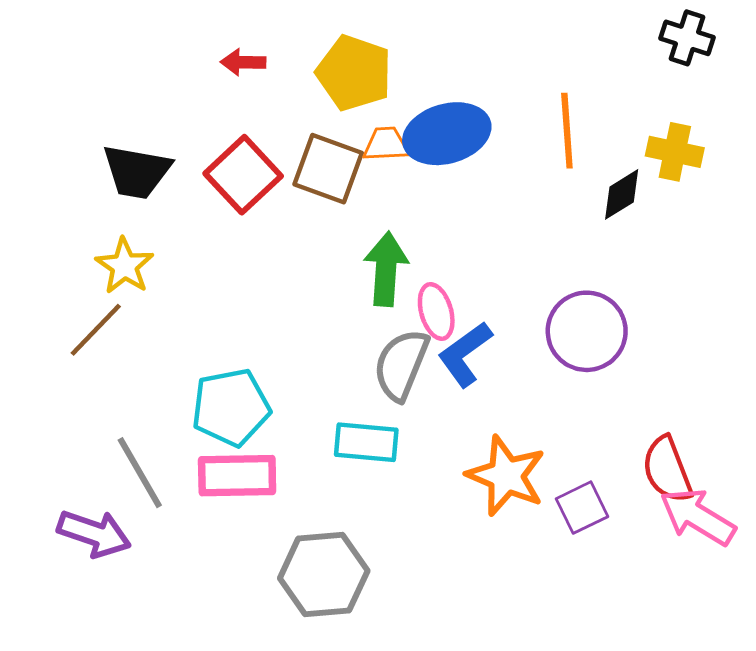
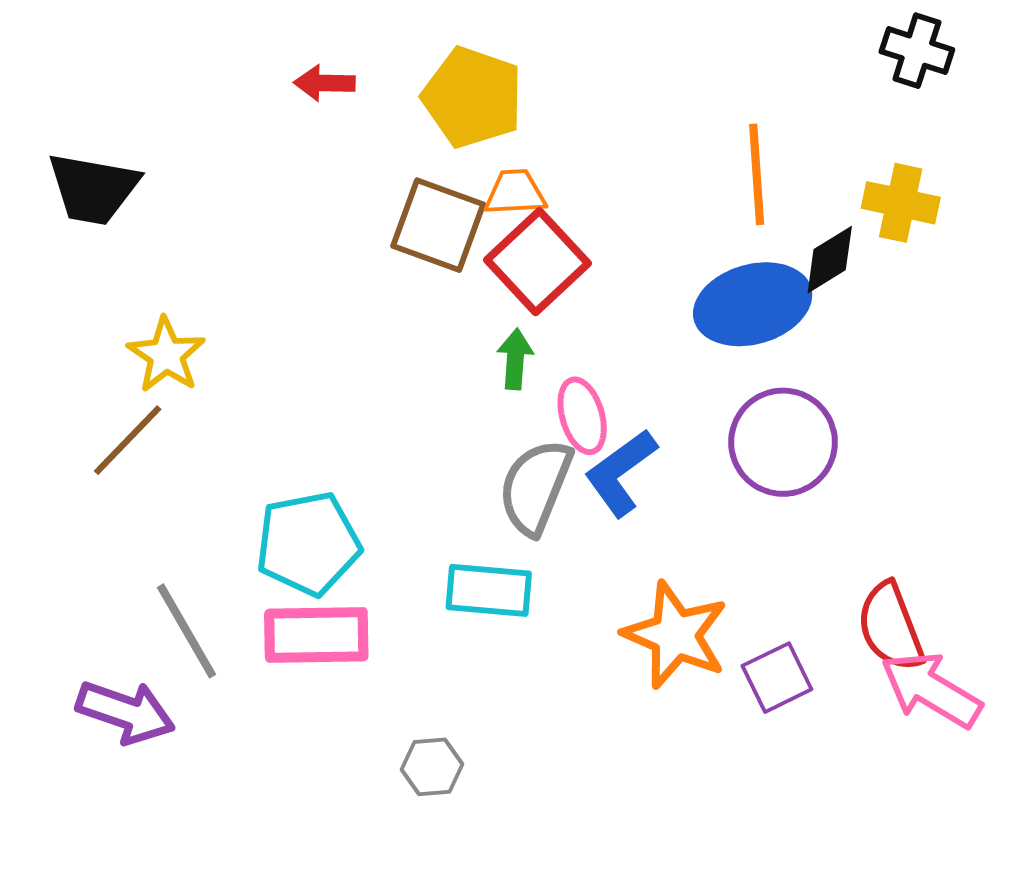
blue ellipse: (447, 134) -> (753, 304), moved
black trapezoid: (137, 172) -> (93, 189), moved
red square: (243, 175) -> (537, 262), moved
green arrow: (386, 269) -> (515, 359), size x0.6
gray hexagon: (324, 574) -> (432, 767), size x0.5

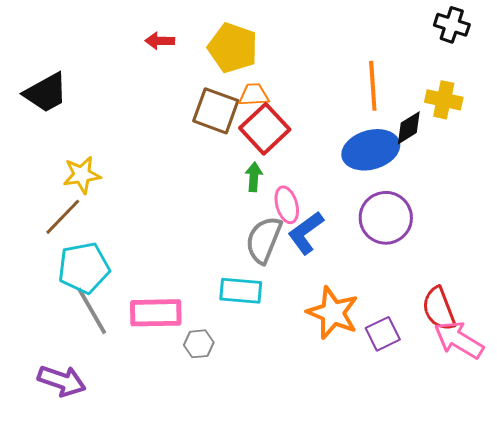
black trapezoid: (93, 189) -> (46, 93), turned -39
yellow star: (166, 355) -> (82, 175), turned 30
cyan pentagon: (308, 544) -> (84, 268), moved
purple arrow: (126, 712) -> (62, 381), moved
gray hexagon: (432, 767) -> (199, 344), moved

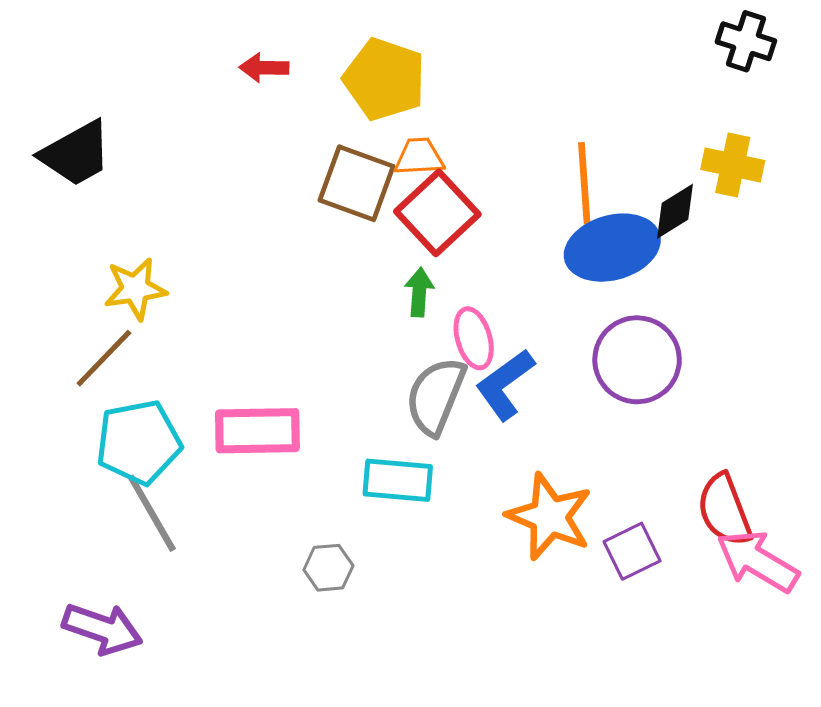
orange line: (373, 86) -> (584, 183), moved
pink rectangle: (156, 313) -> (257, 431), moved

